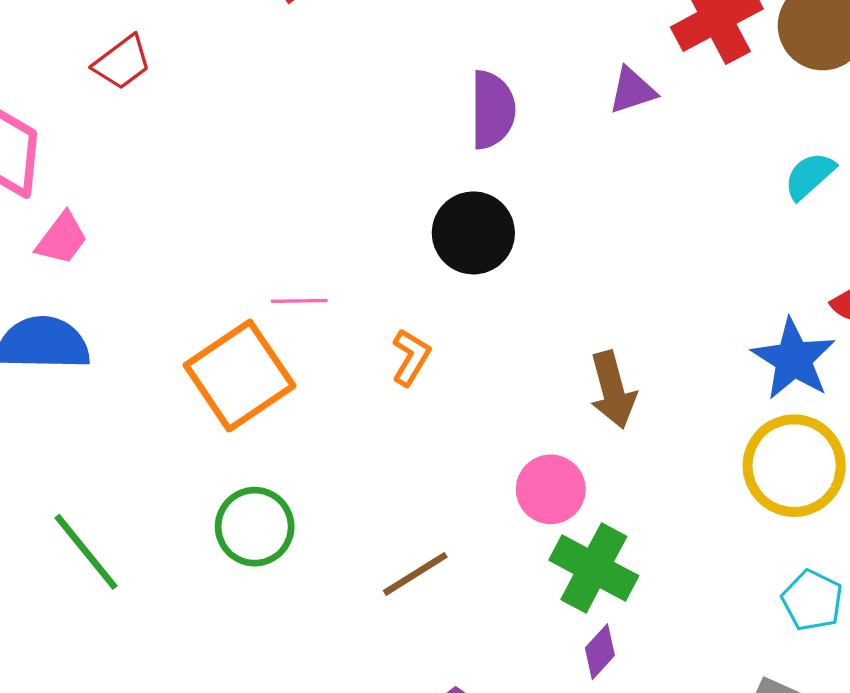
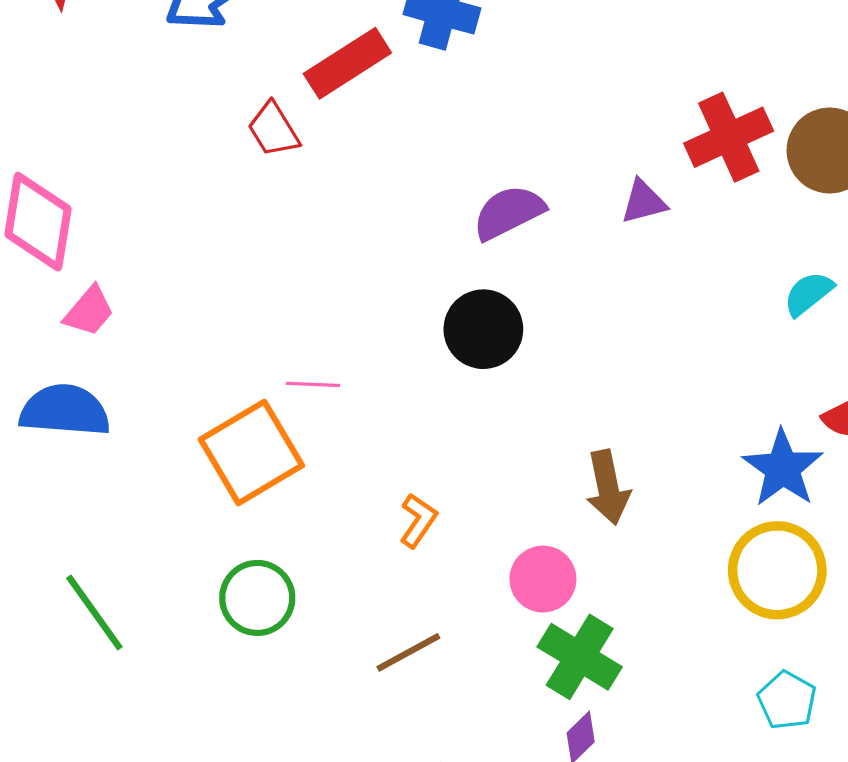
red trapezoid: (122, 62) -> (273, 129), moved, turned 92
purple semicircle: (492, 110) -> (509, 212), turned -120
orange L-shape: (411, 357) -> (418, 520), moved

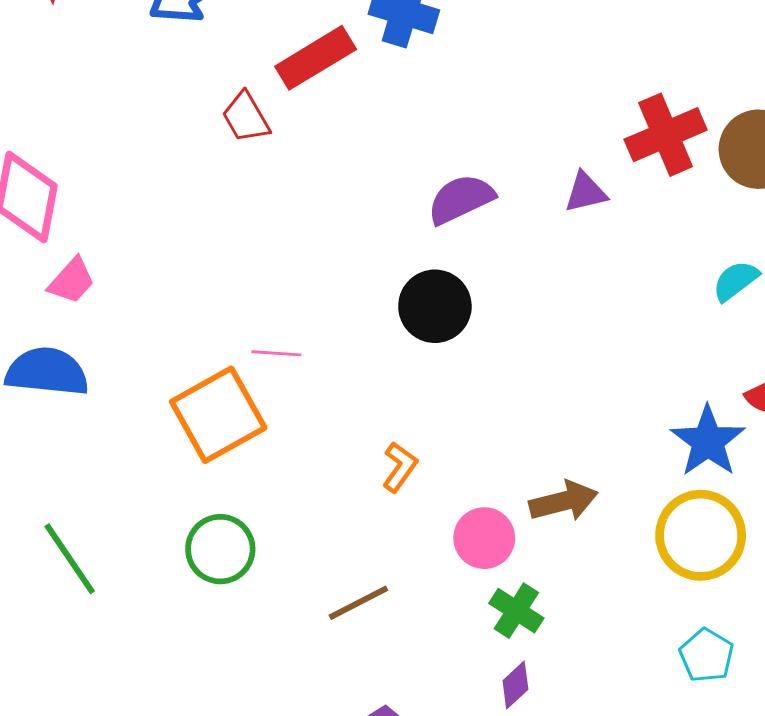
brown arrow: (608, 487) -> (564, 501), moved, turned -94
orange L-shape: (418, 520) -> (400, 467), moved
green cross: (580, 657) -> (516, 611), size x0.7

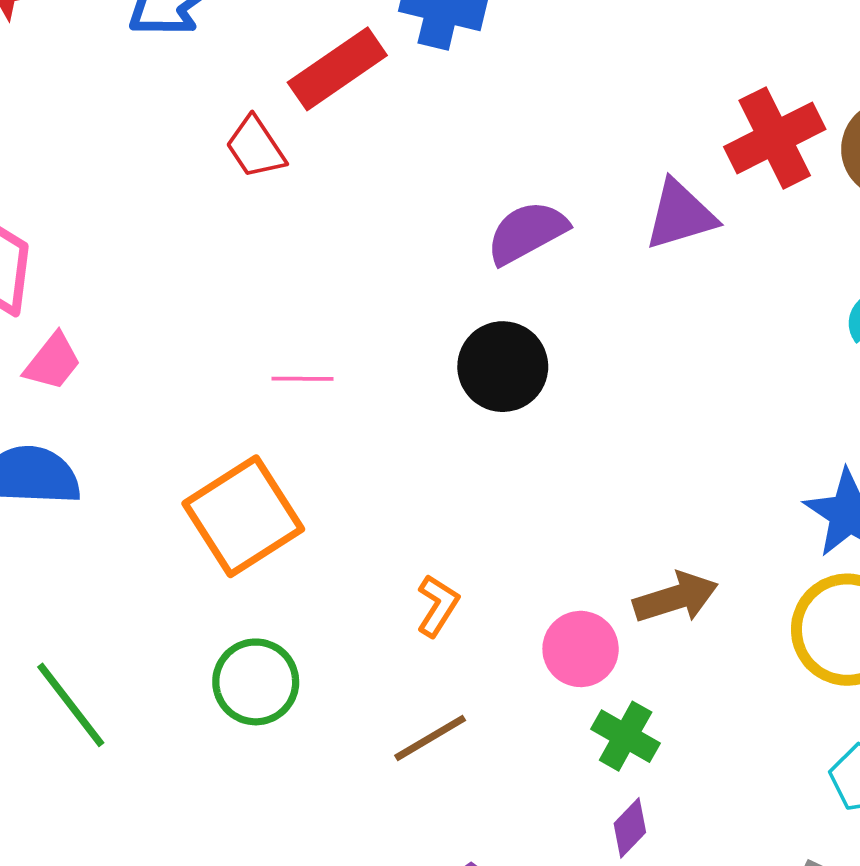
purple triangle: (586, 192) -> (680, 215), size x1.4
pink line: (276, 353) -> (303, 379), moved
orange L-shape: (400, 467) -> (438, 606), moved

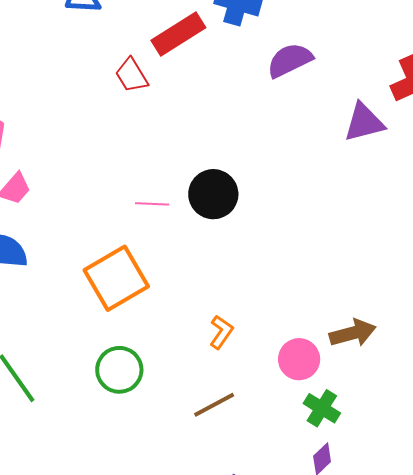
purple semicircle: (527, 232) -> (290, 60), moved
black circle: (503, 367) -> (213, 194), moved

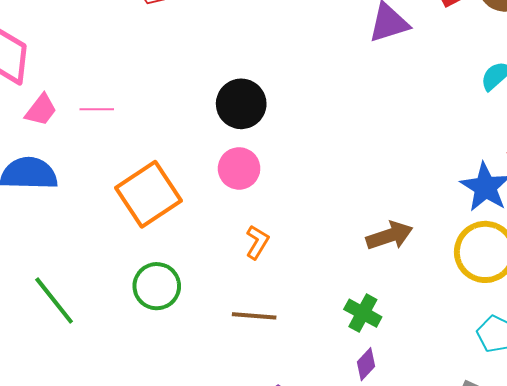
pink line: (152, 204) -> (97, 109), moved
pink circle: (299, 359) -> (239, 168), moved
brown line: (214, 405) -> (254, 316), turned 36

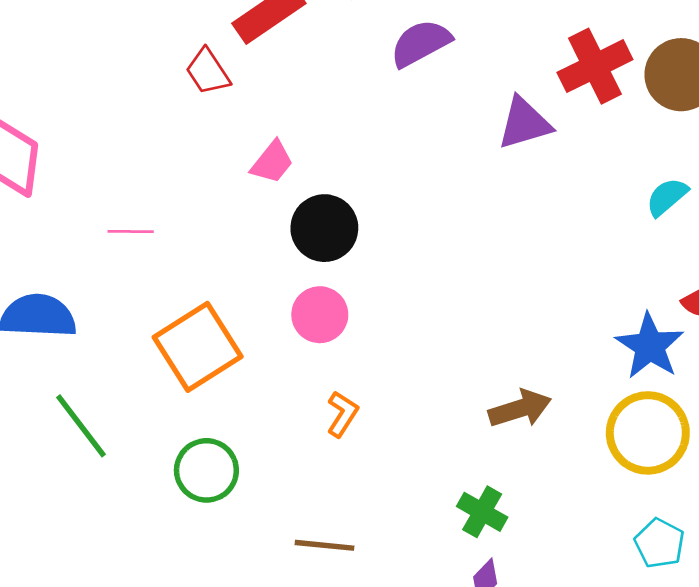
pink trapezoid: (41, 110) -> (272, 162), moved
green line: (54, 301) -> (81, 426), moved
brown line: (254, 316) -> (324, 545), moved

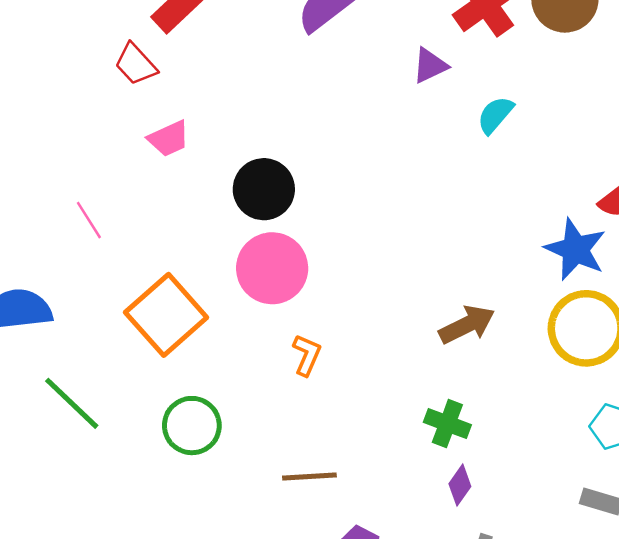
purple triangle: (524, 123) -> (430, 66), size x0.7
pink trapezoid: (272, 162) -> (169, 139), moved, turned 36
cyan semicircle: (667, 197) -> (495, 115), moved
pink line: (131, 232) -> (89, 220), turned 66
pink circle: (320, 315) -> (272, 268), size x1.4

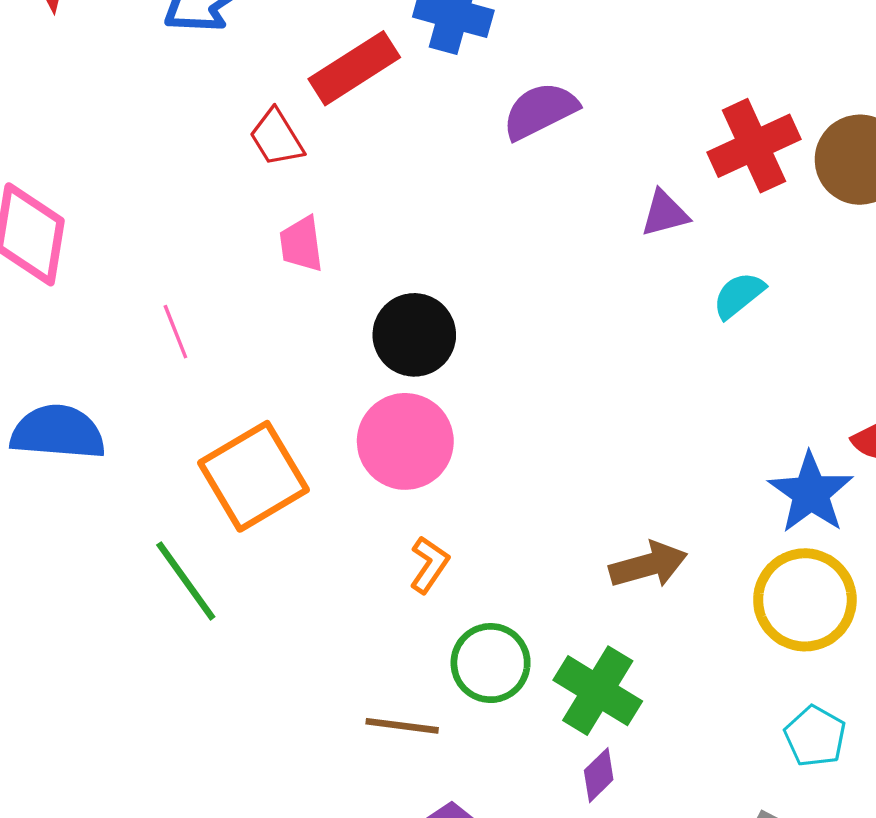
pink trapezoid: (169, 139) -> (301, 244), turned 96
green line: (72, 403) -> (186, 581), moved
green cross: (447, 424) -> (598, 691), size x1.4
green circle: (192, 426) -> (491, 663), moved

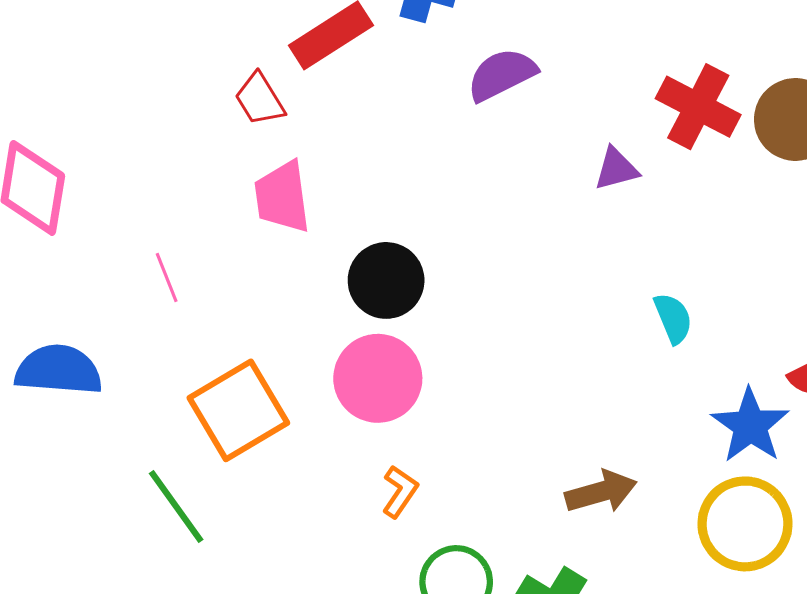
red cross: (754, 146) -> (698, 107), turned -38
pink trapezoid: (301, 244) -> (282, 197), size x1.4
cyan semicircle: (739, 295) -> (673, 318), moved, turned 106

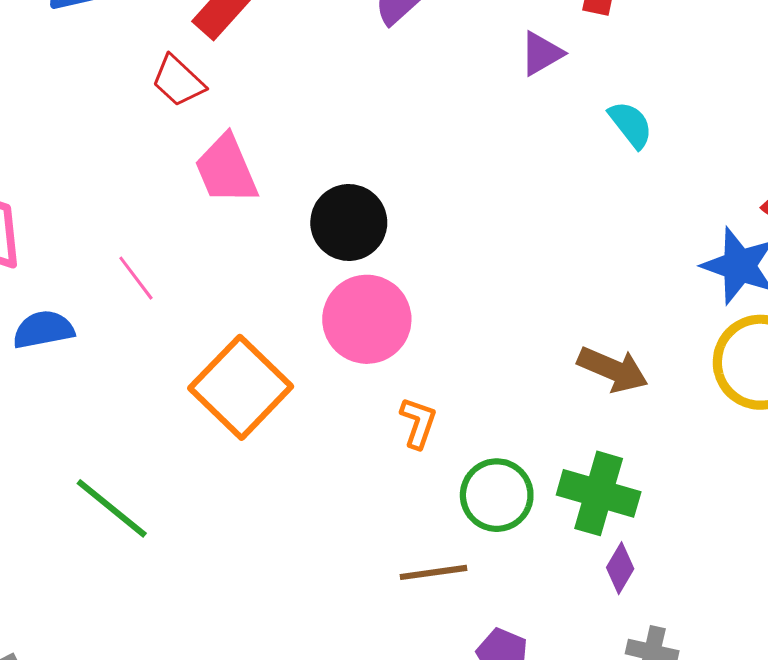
cyan semicircle: (673, 318) -> (631, 124), moved
blue semicircle: (59, 370) -> (43, 330), moved, size x0.7
brown arrow: (601, 492) -> (613, 370), turned 54
green line: (176, 507) -> (112, 508), moved

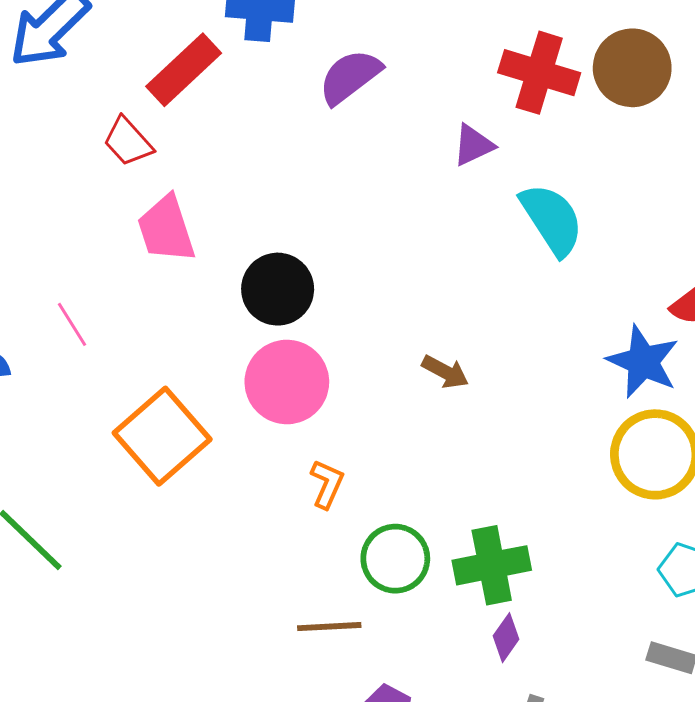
cyan semicircle: (631, 124) -> (552, 219), size x1.6
brown arrow: (613, 370) -> (445, 372), moved, size x0.7
green cross: (599, 493) -> (492, 565), turned -32

